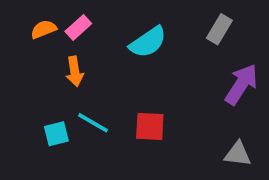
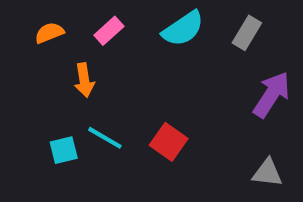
pink rectangle: (78, 27) -> (109, 31), moved
cyan semicircle: (148, 42) -> (183, 29), moved
red square: (150, 126) -> (169, 142), turned 32

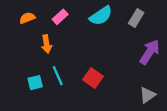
cyan line: (105, 138) -> (58, 76), turned 36
gray triangle: (267, 173) -> (147, 95), turned -42

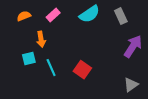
gray rectangle: (136, 18) -> (121, 16), turned -56
cyan square: (35, 83) -> (29, 58), moved

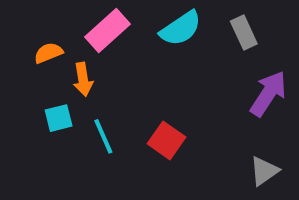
pink rectangle: (53, 15) -> (107, 31), size x1.5
orange semicircle: (24, 16) -> (48, 53), moved

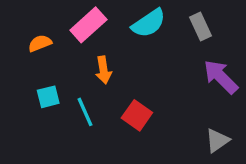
orange arrow: (83, 79) -> (103, 70), moved
purple arrow: (268, 94) -> (221, 77), turned -78

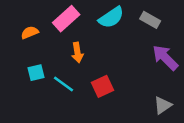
gray rectangle: (201, 27) -> (150, 20), turned -36
cyan line: (85, 112) -> (64, 84), turned -30
red square: (137, 115) -> (102, 86), turned 30

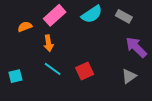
orange arrow: (77, 53) -> (48, 43), moved
cyan square: (36, 73) -> (15, 76), moved
gray triangle: (163, 105) -> (129, 76), moved

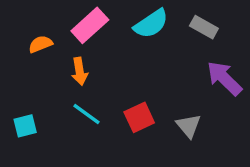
gray triangle: (129, 76) -> (189, 126), moved, turned -35

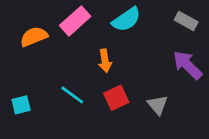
gray rectangle: (204, 27) -> (186, 21), moved
orange semicircle: (40, 44) -> (34, 37), size x1.4
orange arrow: (80, 71) -> (105, 61), moved

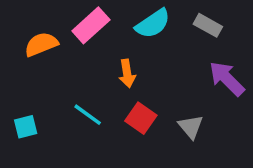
gray rectangle: (186, 21) -> (208, 25), moved
red square: (116, 98) -> (141, 118), turned -30

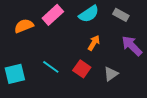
orange arrow: (127, 73) -> (94, 43), moved, turned -140
cyan square: (26, 127) -> (15, 74), size x1.5
gray triangle: (191, 127) -> (111, 74), turned 35

